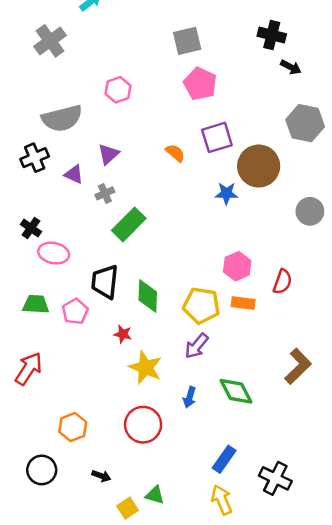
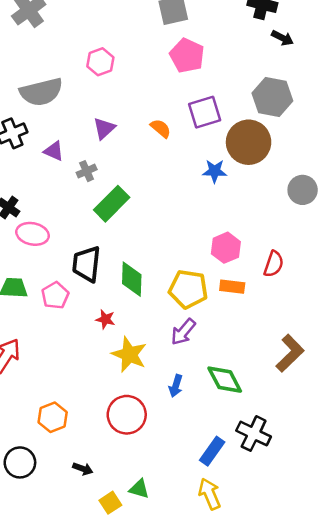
gray hexagon: (305, 123) -> (272, 97), moved
purple triangle: (108, 154) -> (104, 128), moved
black cross: (275, 478) -> (254, 434), moved

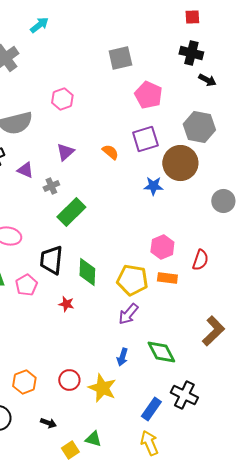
pink pentagon: (187, 56) -> (148, 95), moved
yellow star: (129, 354) -> (102, 388), moved
red circle: (127, 415) -> (69, 380), moved, size x0.7

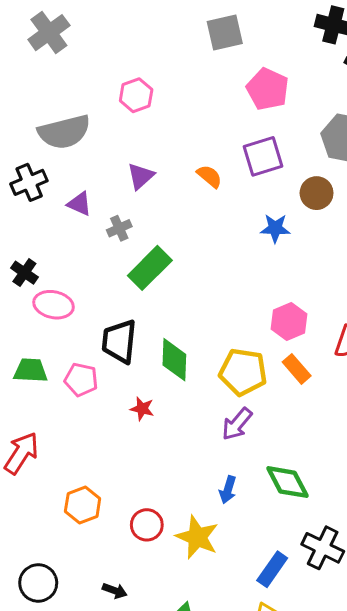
brown circle: (180, 163) -> (317, 193), size x0.6
orange rectangle: (167, 278) -> (297, 369), turned 42
pink pentagon: (26, 285) -> (81, 380), turned -30
orange hexagon: (24, 382) -> (83, 505), moved

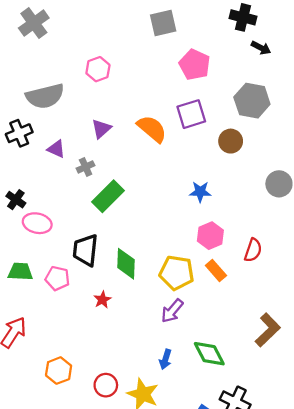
orange semicircle: (209, 176) -> (152, 129), size x1.6
blue star: (275, 228) -> (200, 192), moved
red star: (142, 409) -> (102, 300), turned 30

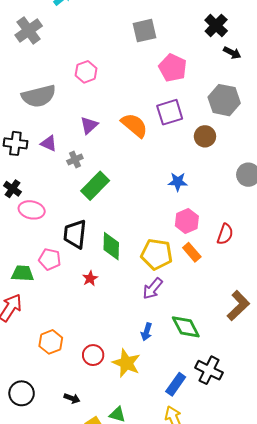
black cross: (243, 17) -> (216, 25), turned 30
black cross: (19, 133) -> (15, 143), moved, turned 30
green trapezoid: (20, 272) -> (23, 273), moved

